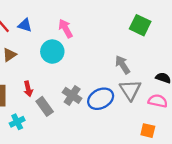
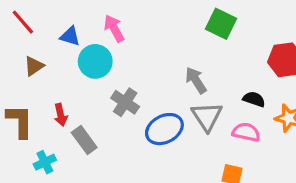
blue triangle: (25, 25) -> (70, 36), moved
gray cross: (72, 95) -> (125, 102), moved

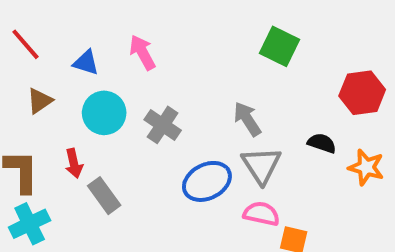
cyan circle: (95, 61) -> (104, 113), moved
gray cross: (125, 102) -> (163, 125), moved
pink semicircle: (246, 132) -> (261, 214), moved
cyan cross: (45, 162) -> (30, 224), moved, size x1.4

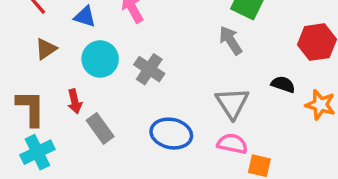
gray arrow: (247, 119) -> (231, 40), moved
blue ellipse: (207, 181) -> (171, 134), moved, turned 39

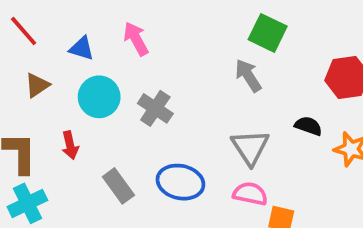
gray rectangle: (100, 128) -> (118, 186), moved

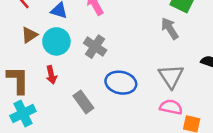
cyan circle: (99, 97) -> (56, 41), moved
gray cross: (155, 108) -> (95, 47), moved
blue ellipse: (180, 182) -> (121, 83), moved

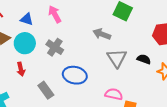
gray arrow: (170, 29) -> (102, 34), moved, turned -36
gray triangle: (171, 76) -> (117, 58), moved

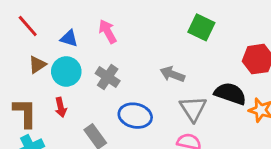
gray arrow: (102, 34) -> (172, 74), moved
gray triangle: (117, 58) -> (193, 109), moved
black semicircle: (144, 59) -> (230, 94), size x1.6

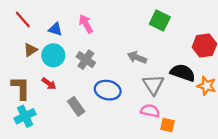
red arrow: (61, 107) -> (49, 84), turned -40

